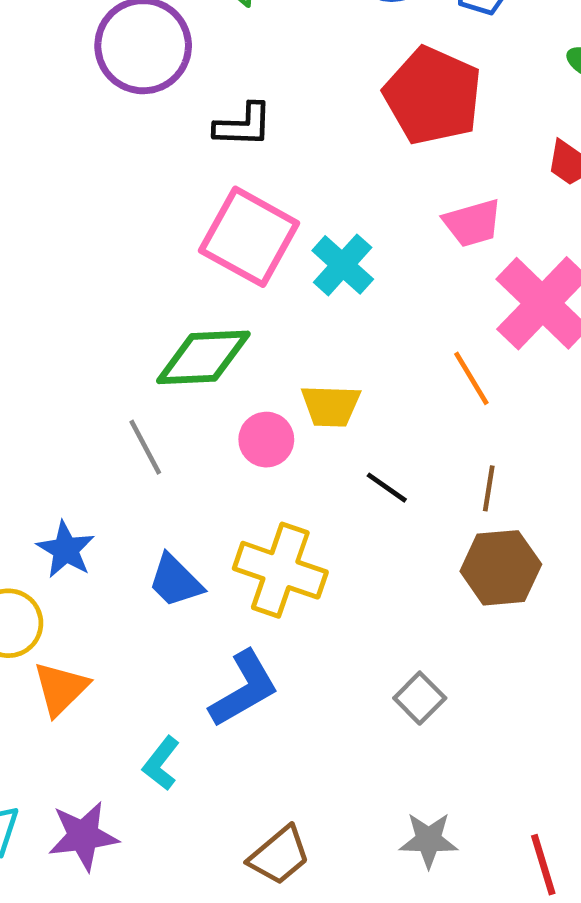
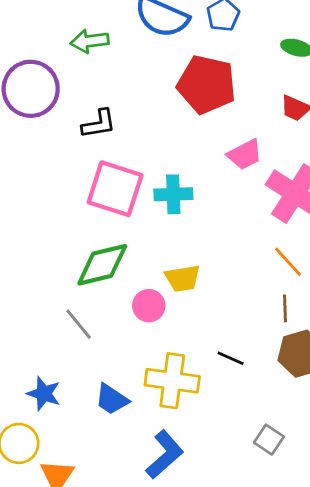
cyan cross: (343, 265) -> (173, 194), turned -33
orange line: (471, 378) -> (288, 262), moved
black line: (387, 488) -> (231, 358), moved

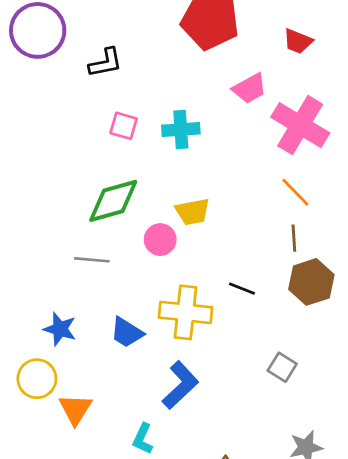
pink square: (115, 189) -> (124, 126), size x0.5
gray line: (79, 324) -> (92, 260), turned -44

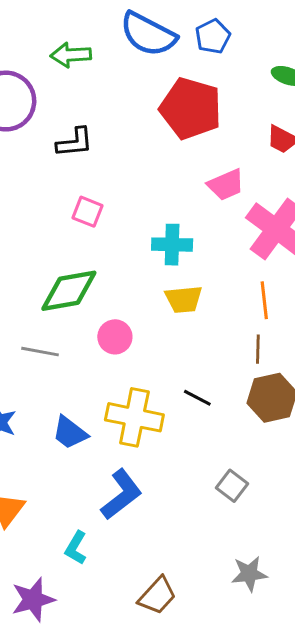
cyan cross: (181, 130) -> (172, 245), moved
orange line: (295, 192) -> (264, 300), turned 32
yellow trapezoid: (193, 212) -> (184, 299), moved

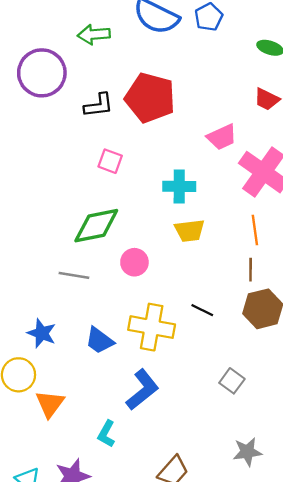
red pentagon: (191, 108) -> (150, 98), moved

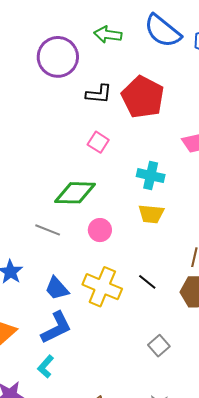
blue L-shape: (142, 390) -> (56, 328), moved

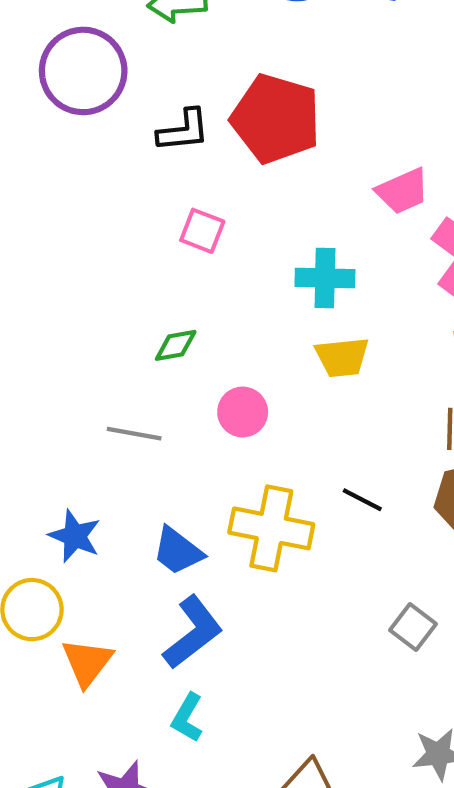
green diamond: (75, 193) -> (176, 345), size x0.5

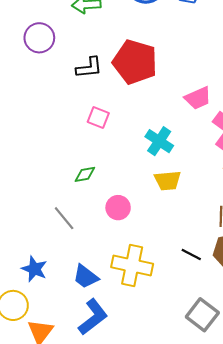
purple circle: (83, 71) -> (39, 38), size x0.7
cyan cross: (325, 278) -> (159, 141), turned 32
gray line: (134, 434) -> (64, 218), turned 40
black line: (362, 500) -> (191, 255), moved
gray square: (413, 627) -> (202, 315), size x1.4

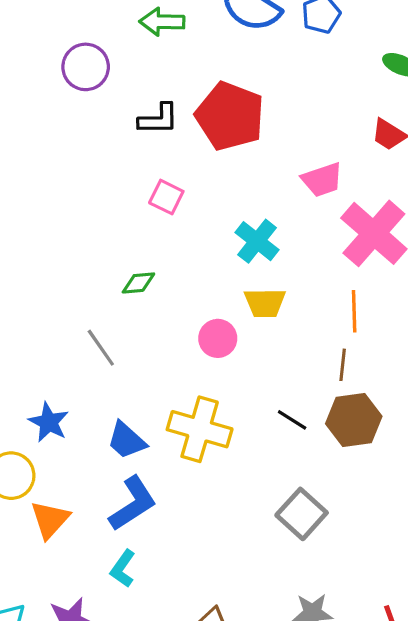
pink circle: (118, 208) -> (218, 338), moved

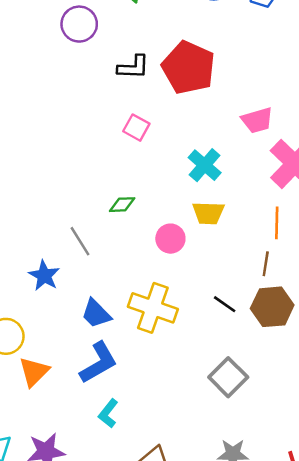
green diamond: (138, 283) -> (122, 205), moved
blue star: (49, 422) -> (44, 276), moved
cyan L-shape: (123, 569) -> (108, 413), moved

